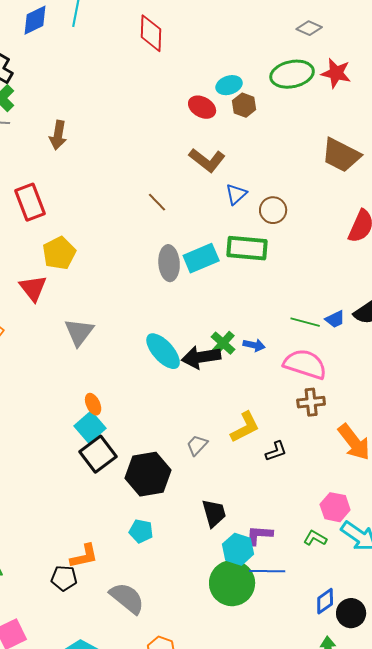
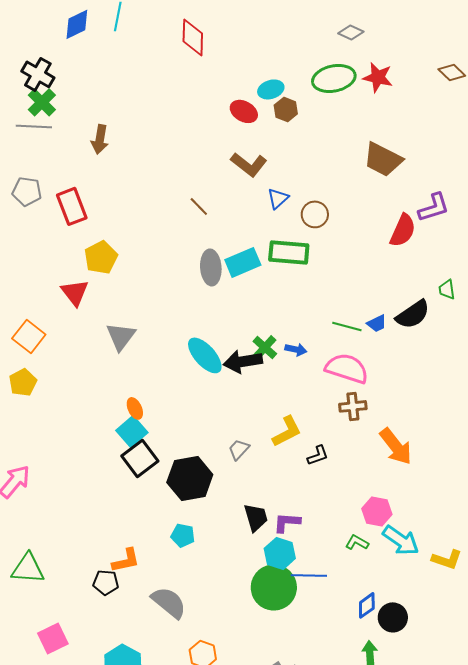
purple L-shape: (259, 535) -> (287, 522), moved

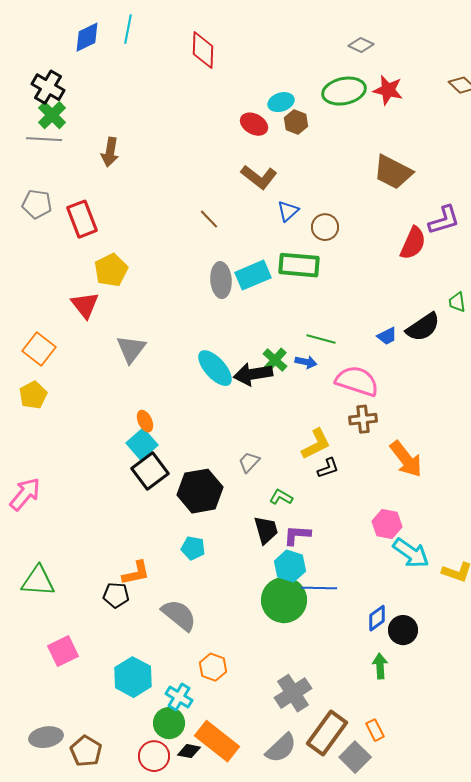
green line: (347, 326) -> (321, 339), moved
yellow L-shape: (287, 431) -> (316, 444), moved
green L-shape: (357, 542) -> (281, 497), moved

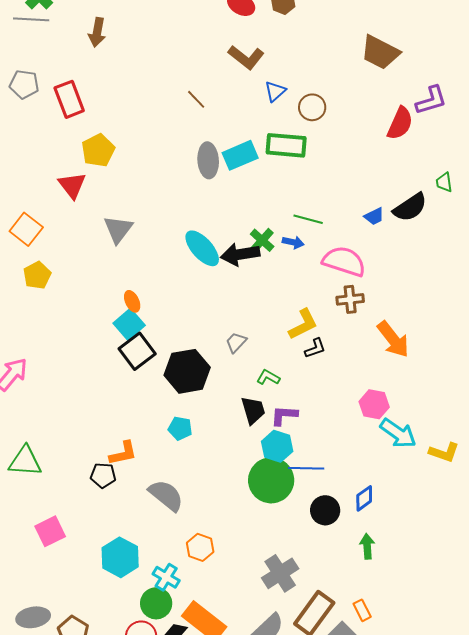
yellow pentagon: (33, 395) -> (37, 275), moved
black circle: (403, 630) -> (325, 510), moved

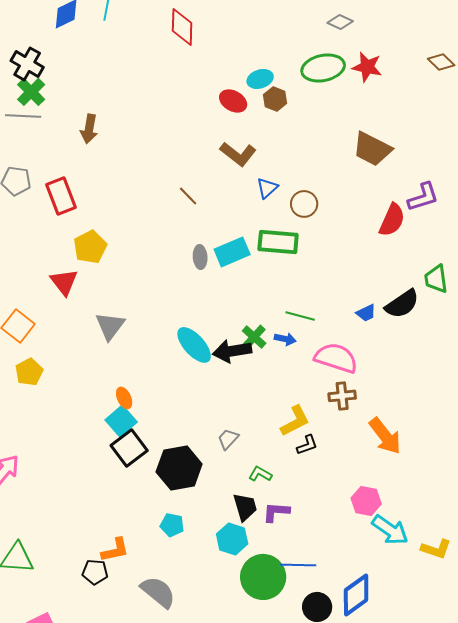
gray ellipse: (208, 160) -> (200, 257), size x0.7
green trapezoid: (444, 182) -> (436, 279), size x1.4
cyan hexagon: (277, 446) -> (232, 539), moved
blue diamond: (364, 498) -> (356, 595), size x1.6

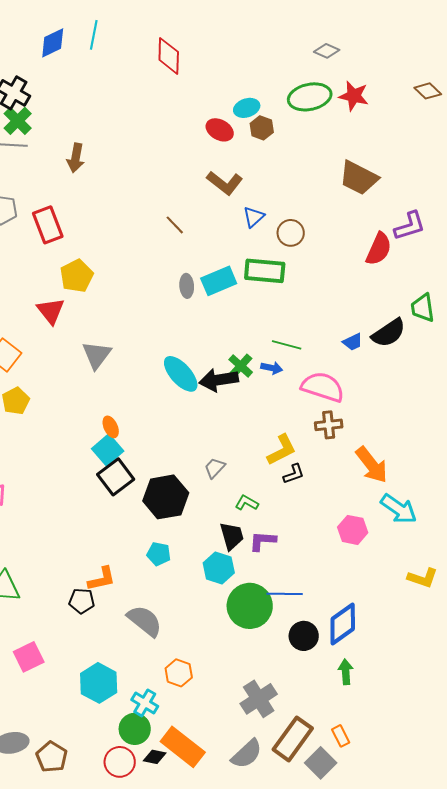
cyan arrow: (390, 530) -> (399, 509), moved

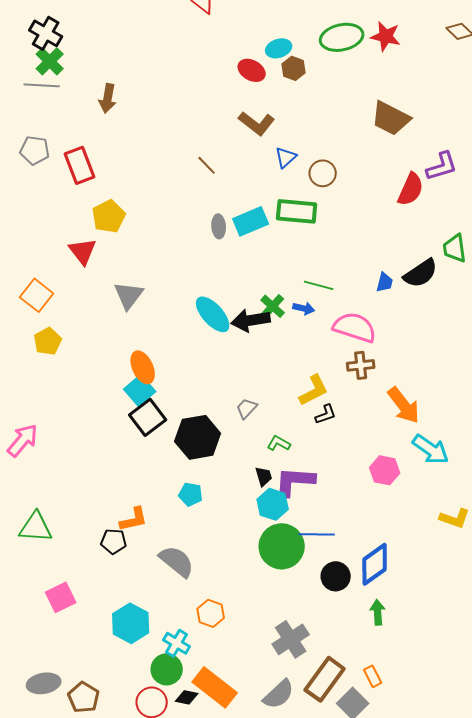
blue trapezoid: (353, 342) -> (385, 282), turned -50
orange ellipse: (111, 427) -> (143, 367), size x1.5
black trapezoid: (232, 536) -> (264, 476), size x0.7
purple L-shape: (263, 541) -> (295, 481), size x1.5
cyan hexagon: (219, 568) -> (273, 504), moved

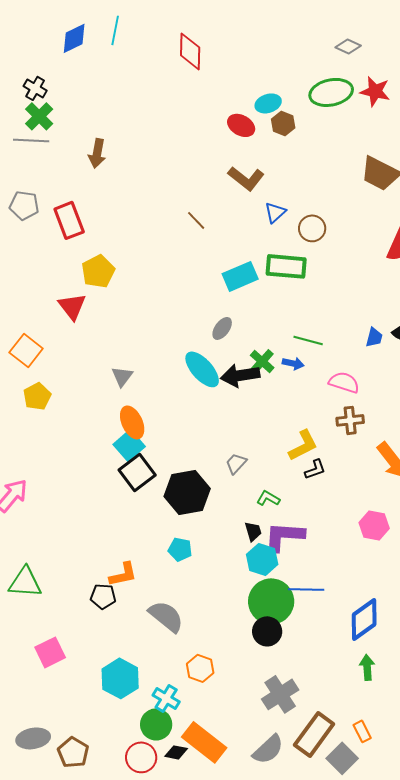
black cross: (46, 33) -> (35, 88), size x0.7
gray ellipse: (219, 226) -> (222, 328), moved, turned 40
gray triangle: (129, 295) -> (122, 376), moved, size x0.7
pink semicircle: (355, 327) -> (344, 382), size x0.7
black circle: (336, 576) -> (267, 631), moved

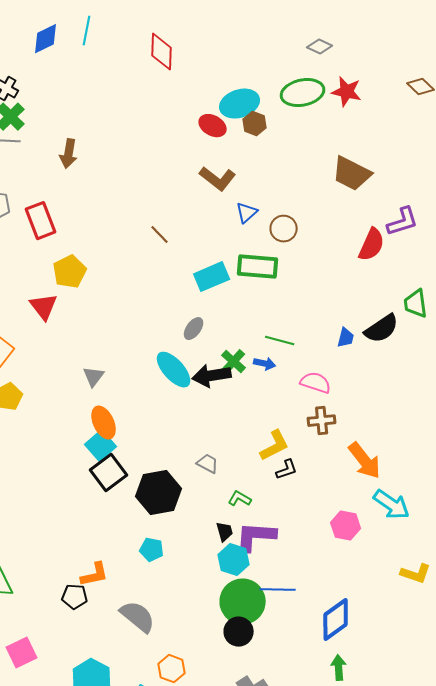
cyan ellipse: (268, 103) -> (240, 104), size x1.5
brown line: (196, 220) -> (160, 235), moved
gray trapezoid: (236, 463) -> (208, 464), turned 75

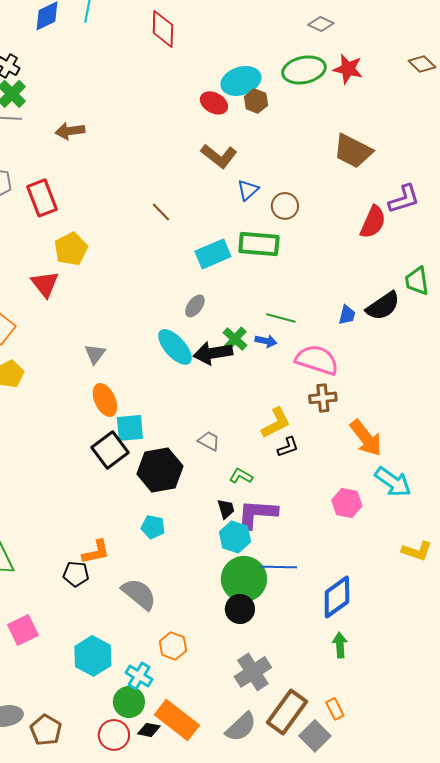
brown arrow: (69, 154) -> (70, 131), turned 72
pink semicircle: (316, 383) -> (317, 360), size x1.4
cyan square: (101, 446) -> (130, 428), moved, turned 36

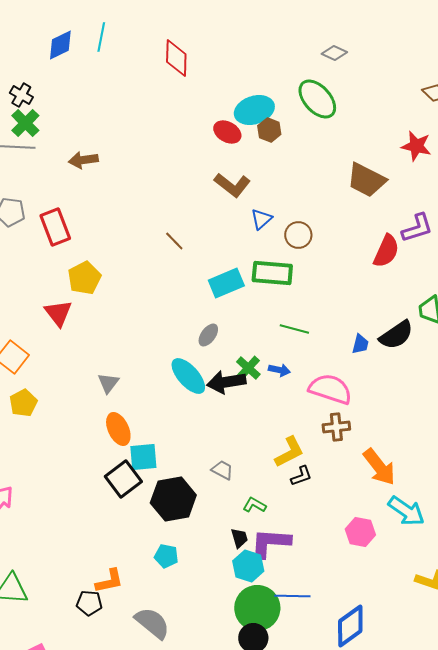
red star: (348, 69) -> (416, 146), moved
green ellipse: (304, 70) -> (317, 99), turned 60
green line: (281, 318) -> (294, 329), moved

